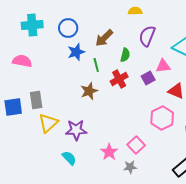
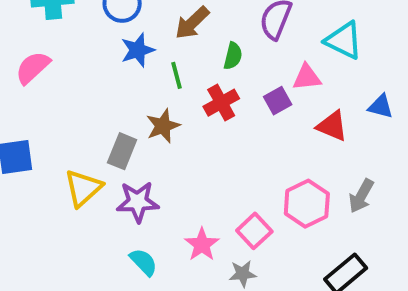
pink semicircle: (22, 61) -> (33, 68), turned -54
gray rectangle: (36, 100) -> (122, 151), moved, turned 30
pink hexagon: (162, 118) -> (307, 204), moved
cyan semicircle: (69, 158) -> (143, 262), moved

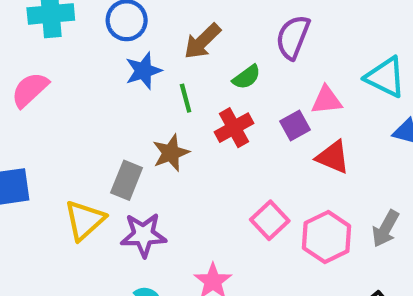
cyan triangle: (344, 40) -> (385, 77), moved
green semicircle: (233, 56) -> (247, 77), turned 40
red triangle: (332, 126) -> (333, 157), moved
pink square: (254, 231) -> (270, 220), moved

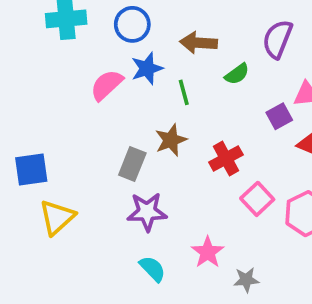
brown arrow: (202, 41) -> (198, 43), turned 48
pink semicircle: (30, 90) -> (107, 85), moved
red cross: (234, 128) -> (226, 159), moved
yellow triangle: (85, 220) -> (57, 217), moved

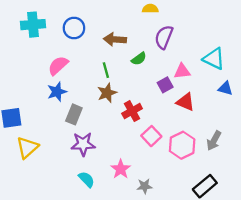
blue star: (147, 68) -> (57, 92), moved
brown star: (171, 140) -> (107, 93), moved

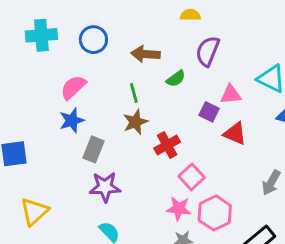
purple square: (165, 85) -> (209, 112), turned -35
pink hexagon: (182, 145) -> (215, 213), moved
yellow triangle: (27, 147) -> (34, 212), moved
pink star: (121, 169) -> (179, 209), moved, turned -30

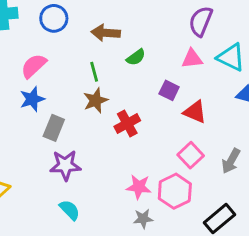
purple semicircle: (208, 51) -> (201, 21), moved
pink triangle: (231, 94) -> (192, 59), moved
pink square: (192, 177) -> (191, 155), moved

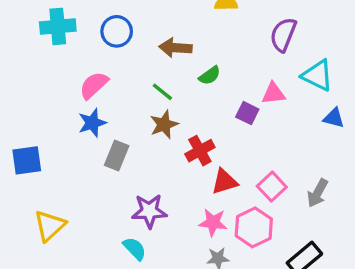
pink triangle: (192, 59) -> (273, 93), moved
green line: (94, 72) -> (162, 92), turned -36
red triangle: (195, 112) -> (224, 182), moved, turned -40
purple star: (65, 165) -> (149, 211), moved

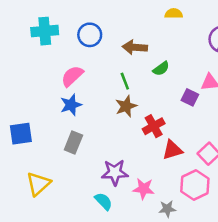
green line: (162, 92) -> (125, 81), turned 30
gray rectangle: (117, 155) -> (73, 142), moved
pink star: (213, 222) -> (144, 189), moved

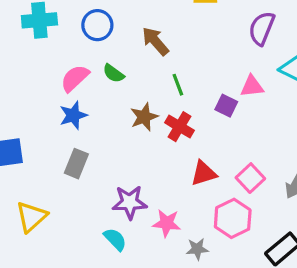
brown arrow: (135, 47) -> (155, 41), turned 45
green semicircle: (161, 69) -> (113, 73), moved, turned 72
green line: (125, 81) -> (178, 85), moved
red cross: (154, 126) -> (180, 127), moved, turned -30

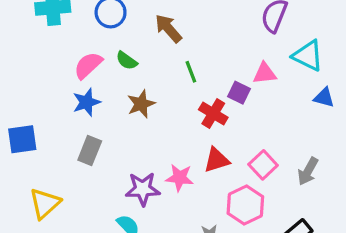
brown star: (144, 117) -> (141, 104), moved
red cross: (180, 127) -> (213, 113), moved
pink star: (167, 223) -> (180, 178), moved

